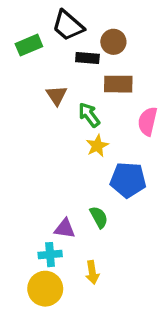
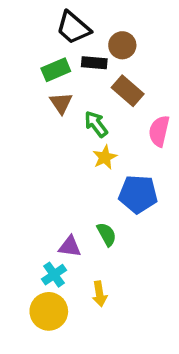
green rectangle: (29, 45) -> (56, 70), moved
brown rectangle: (118, 84) -> (128, 91), turned 40
cyan cross: (50, 255) -> (54, 275), turned -30

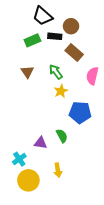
brown triangle: (61, 103) -> (27, 72), moved
cyan cross: (54, 275) -> (19, 159), moved

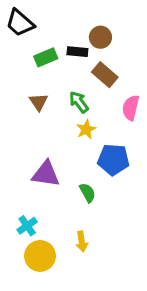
black trapezoid: (43, 16) -> (20, 23), moved
purple triangle: (41, 143) -> (46, 174), moved, size x1.5

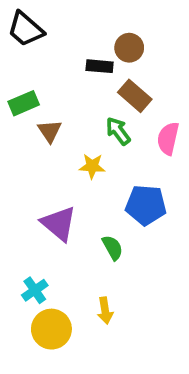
green rectangle: (46, 57) -> (24, 103), moved
green arrow: (79, 102) -> (118, 131), moved
yellow star: (86, 129) -> (92, 166), moved, turned 30
purple triangle: (46, 174) -> (59, 224), turned 32

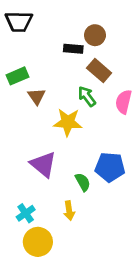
black trapezoid: (26, 29) -> (19, 22), turned -40
yellow star: (92, 166) -> (68, 122), size x1.5
blue pentagon: (146, 205) -> (110, 167), moved
yellow arrow: (105, 311) -> (69, 211), moved

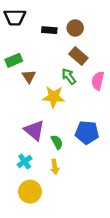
black rectangle: (73, 49) -> (49, 30), moved
green semicircle: (83, 182) -> (57, 142), moved
cyan cross: (26, 213) -> (25, 161), moved

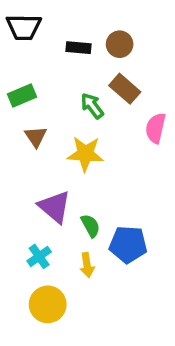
brown triangle: (29, 76) -> (36, 137), moved
green arrow: (69, 76) -> (92, 106), moved
blue pentagon: (87, 132) -> (128, 244), moved

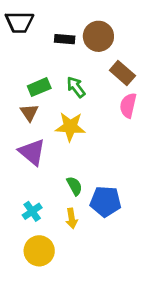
brown circle: (120, 44) -> (98, 36), size x1.4
brown rectangle: (125, 89) -> (122, 73), moved
green rectangle: (22, 96) -> (39, 87), moved
purple triangle: (55, 207) -> (32, 152), moved

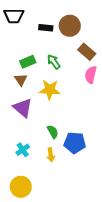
yellow circle: (39, 251) -> (21, 187), moved

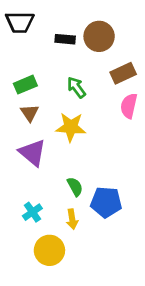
brown rectangle: (87, 52) -> (123, 73), turned -66
green rectangle: (28, 62) -> (25, 85), moved
yellow circle: (21, 187) -> (49, 250), moved

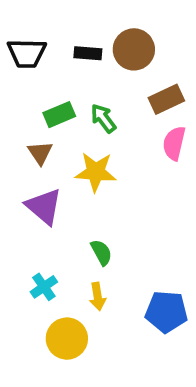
black trapezoid: (20, 22) -> (27, 53), moved
green rectangle: (25, 85) -> (59, 115), moved
blue pentagon: (106, 202) -> (166, 312), moved

